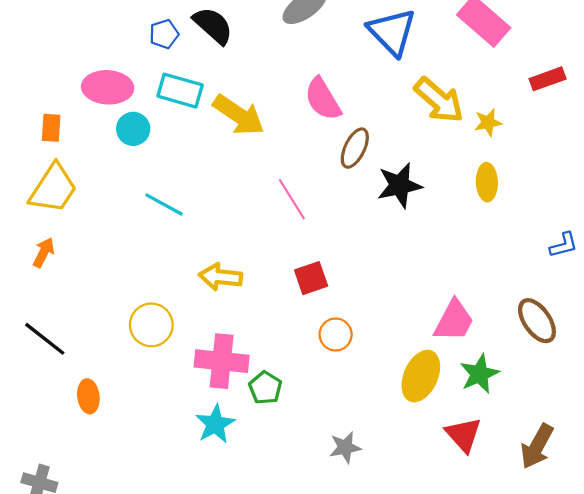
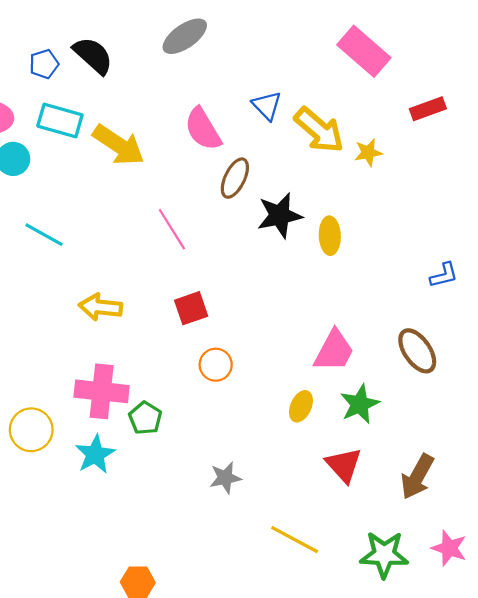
blue triangle: (392, 32) -> (267, 106), moved, size x0.6
yellow ellipse: (487, 182) -> (330, 236), moved
yellow circle: (151, 325) -> (31, 430), moved
yellow ellipse: (421, 376) -> (301, 406), size x0.6

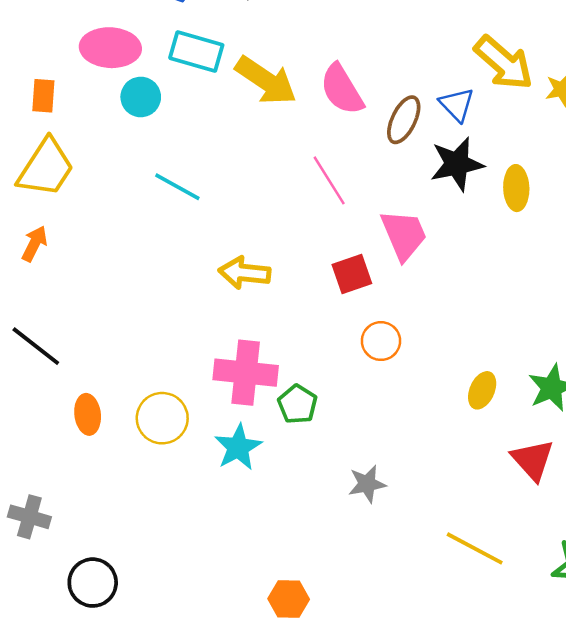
blue triangle: (267, 106) -> (457, 105), moved
pink semicircle: (203, 129) -> (342, 89), moved
pink trapezoid: (334, 351) -> (404, 235), moved, turned -51
gray star: (225, 478) -> (367, 484), moved

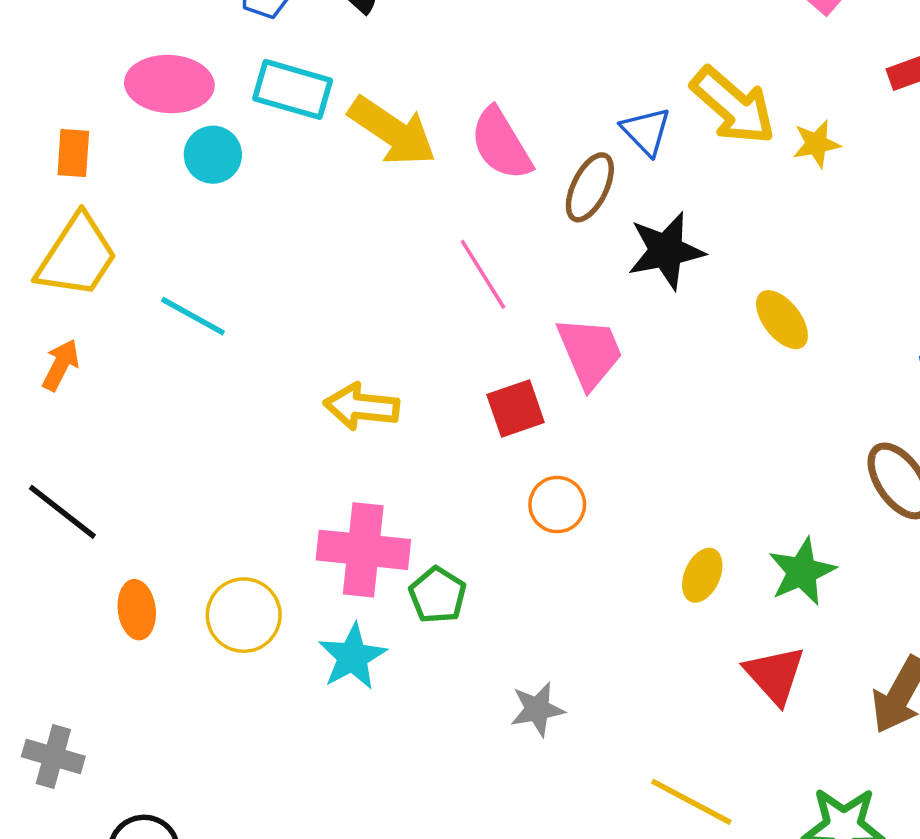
blue triangle: (457, 105) -> (646, 131), moved
cyan line: (177, 187) -> (193, 316), moved
yellow ellipse: (516, 188) -> (782, 320), moved, turned -36

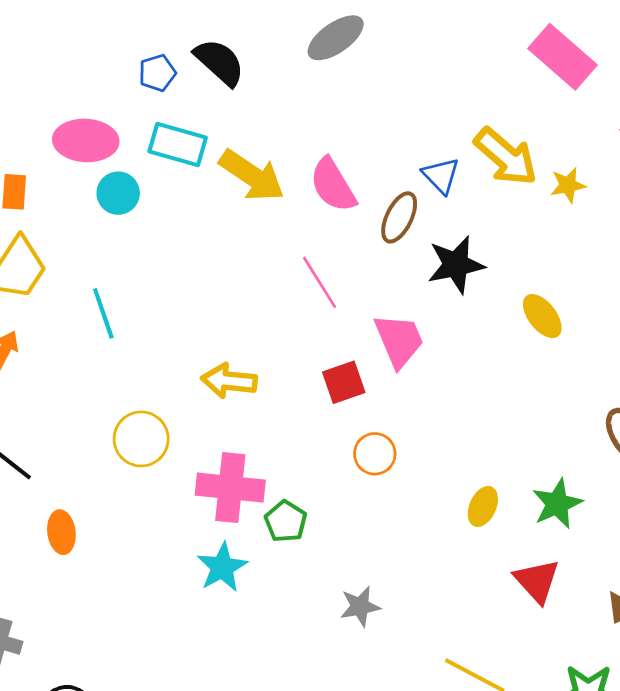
cyan line: (193, 316) -> (103, 313), turned 42
yellow circle: (244, 615) -> (141, 439), moved

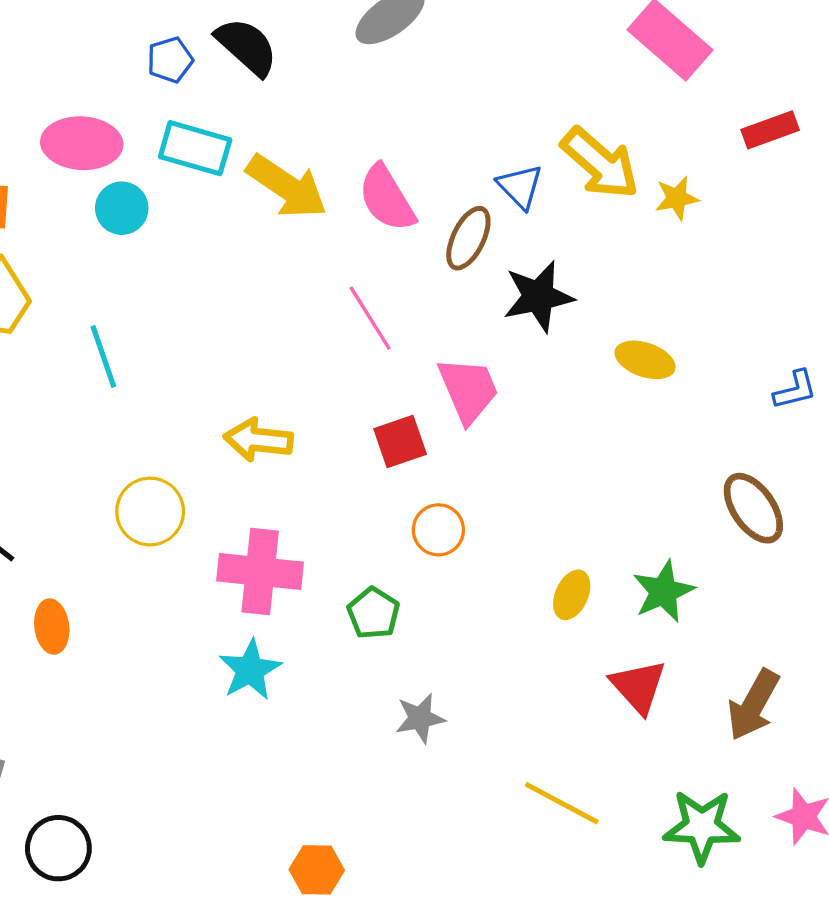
yellow ellipse: (542, 316) -> (645, 360), turned -33
green pentagon: (286, 521) -> (373, 613), moved

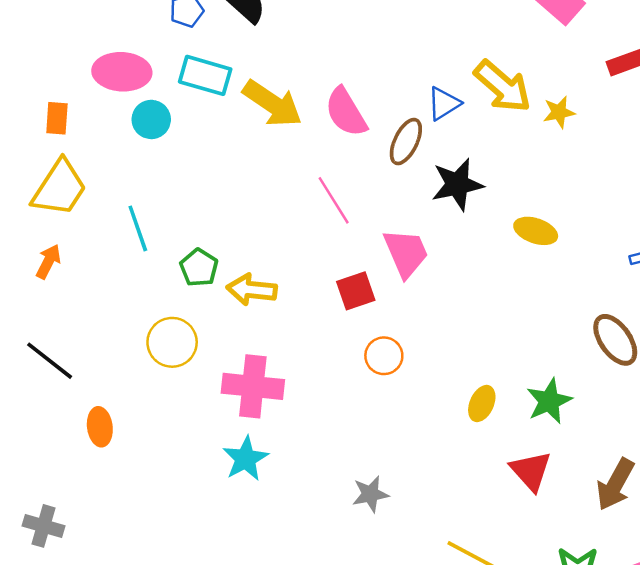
blue triangle: (520, 187) -> (444, 104), turned 42
green pentagon: (373, 613) -> (199, 268), moved

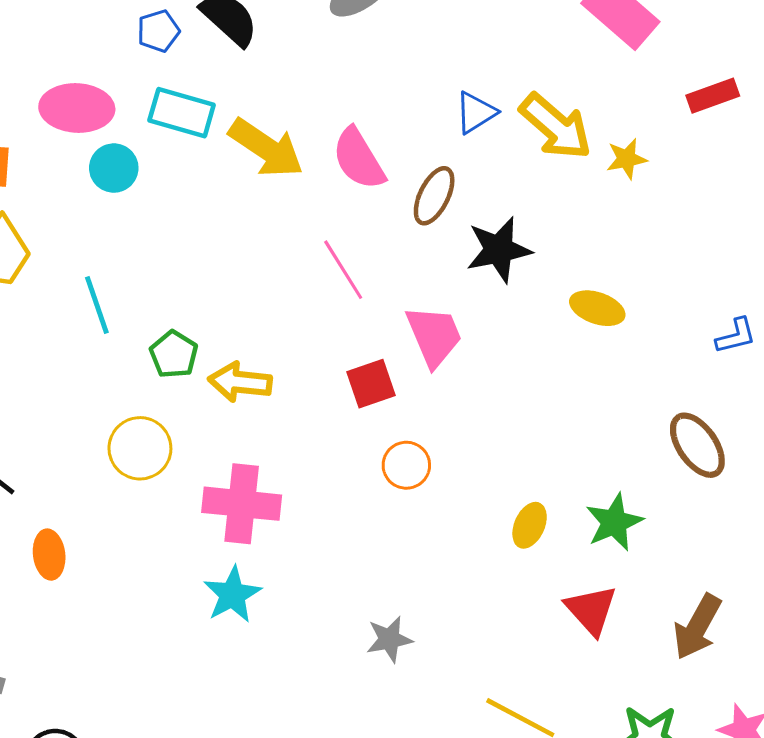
blue triangle: (444, 104) -> (476, 113), moved

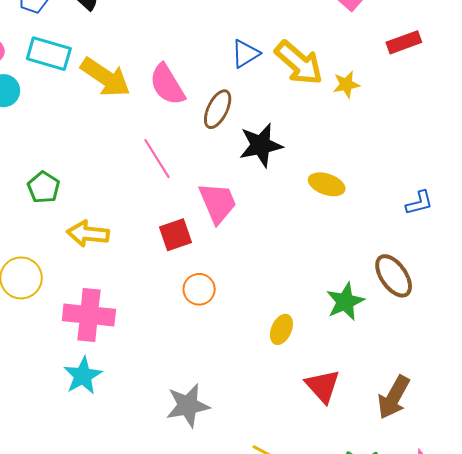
green pentagon: (174, 354) -> (44, 187), moved
green star: (614, 522) -> (345, 302), moved
gray star: (389, 639) -> (188, 406), size x1.4

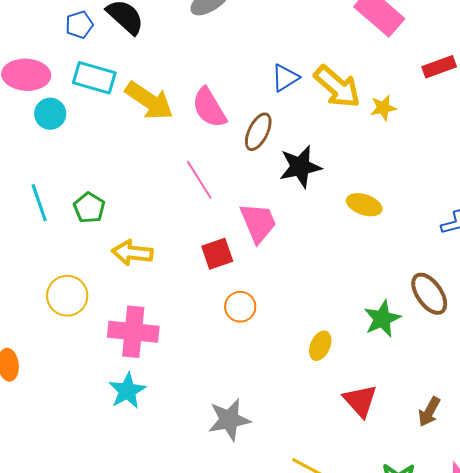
brown arrow: (394, 397) -> (429, 412), size x0.7

